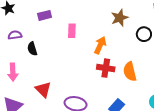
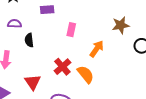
red cross: (106, 68) -> (62, 67), moved, turned 30
orange semicircle: (130, 71) -> (85, 74), moved, turned 144

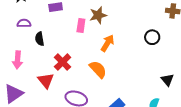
brown star: (121, 25) -> (98, 15), moved
red cross: (62, 67) -> (63, 62), moved

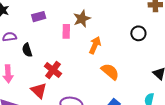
orange semicircle: (98, 69) -> (110, 72), moved

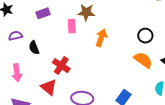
brown star: (82, 19) -> (86, 12), turned 30
black circle: (138, 33) -> (145, 36), moved
orange semicircle: (110, 72) -> (143, 60), moved

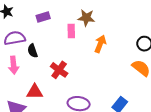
purple semicircle: (15, 36) -> (15, 38), size x1.5
pink arrow: (17, 73) -> (14, 65), moved
red triangle: (49, 87) -> (35, 92), moved, turned -42

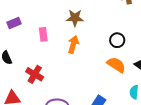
brown star: (86, 18) -> (75, 18), moved

